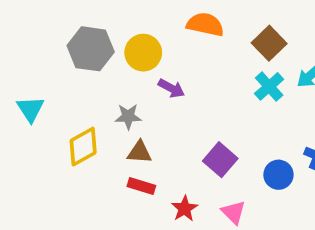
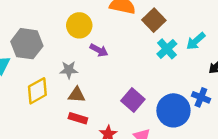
brown square: (269, 43) -> (154, 20), moved
gray hexagon: (91, 49) -> (27, 44), moved
blue circle: (278, 175) -> (173, 110), size x1.6

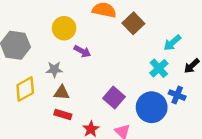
cyan cross: (167, 49) -> (159, 68), moved

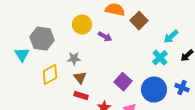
purple arrow: (82, 51) -> (105, 37), moved
brown triangle: (62, 93) -> (80, 78), turned 48
blue cross: (177, 95) -> (182, 88), moved

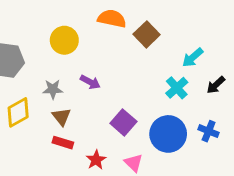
purple arrow: (105, 37) -> (90, 82), moved

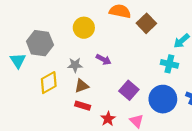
cyan cross: (177, 88) -> (169, 64), turned -35
brown triangle: (61, 117) -> (82, 86), turned 48

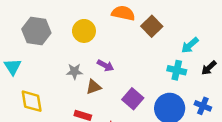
gray hexagon: (40, 43) -> (36, 31), moved
yellow diamond: (49, 83) -> (32, 101), moved, turned -70
brown triangle: (82, 86) -> (94, 87), moved

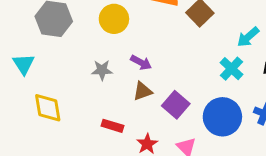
cyan cross: (177, 70) -> (231, 69), turned 30
brown triangle: (94, 87) -> (143, 91), moved

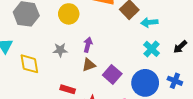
cyan arrow: (248, 37) -> (149, 22), moved, turned 35
purple arrow: (141, 63) -> (88, 45), turned -104
yellow diamond: (48, 108) -> (29, 64), moved

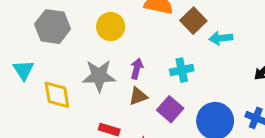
cyan cross: (152, 49) -> (182, 70), moved, turned 35
gray star: (60, 50) -> (99, 76), size x1.6

